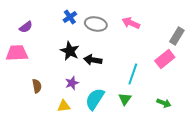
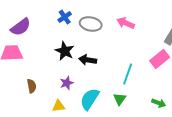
purple semicircle: (26, 27) -> (21, 27), size x1.5

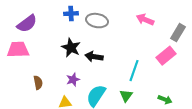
blue cross: (65, 17) -> (71, 14), turned 32
pink arrow: (126, 23) -> (145, 20), moved

